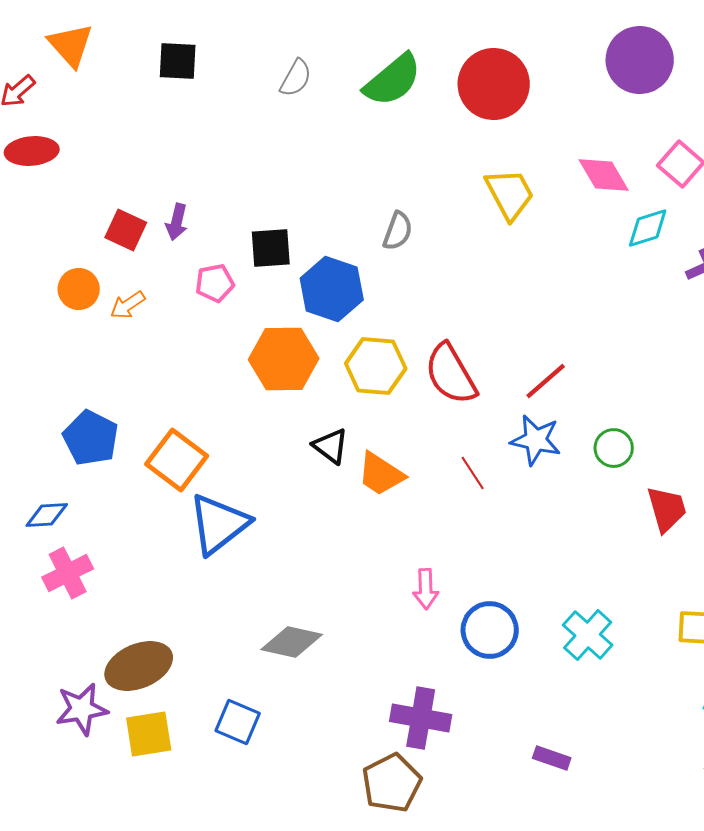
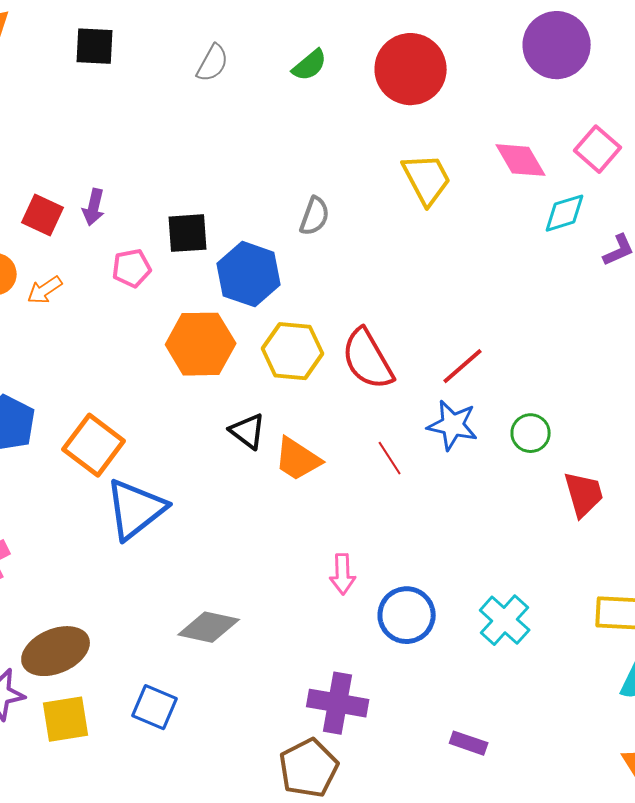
green semicircle: (393, 80) -> (310, 65), size x0.6

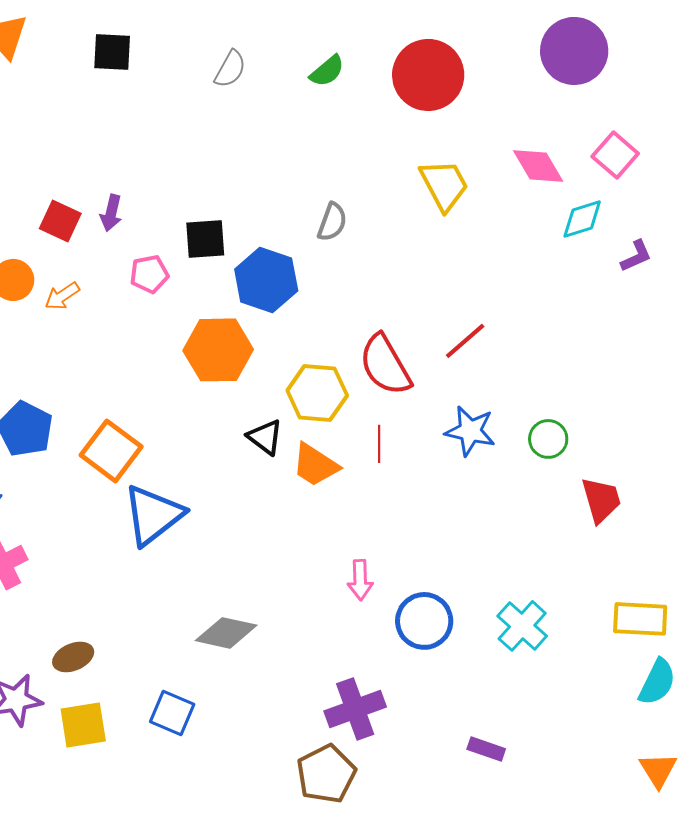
yellow hexagon: (293, 351) -> (317, 393), moved
red line: (463, 366) -> (465, 341), moved
red line: (390, 458) -> (379, 444), moved, turned 33
brown ellipse: (56, 651) -> (73, 657), size x0.6
purple cross: (338, 703) -> (355, 709), turned -30

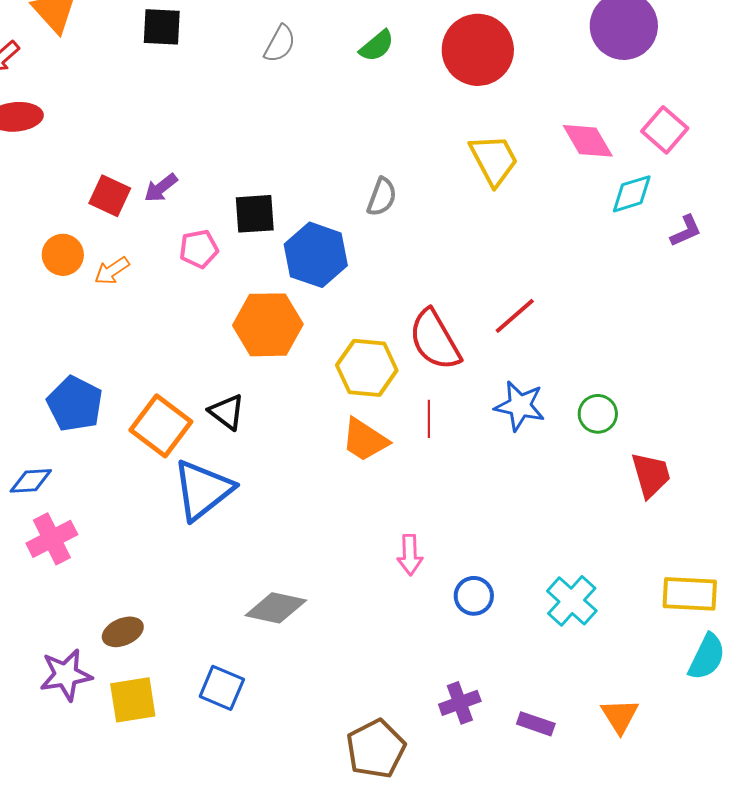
purple arrow: (111, 213) -> (161, 188), turned 39
black triangle: (265, 437) -> (227, 412), moved
blue circle: (424, 621) -> (474, 596), size x0.7
purple cross: (355, 709) -> (460, 703), moved, size x0.7
orange triangle: (658, 770) -> (620, 716), moved

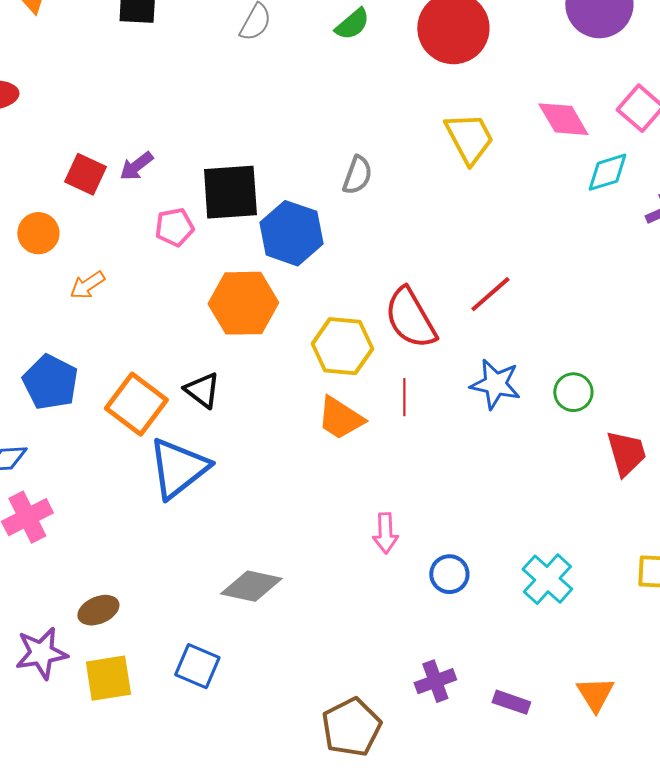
black square: (255, 214) -> (230, 192), size x1.4
orange arrow: (112, 271) -> (87, 285), moved

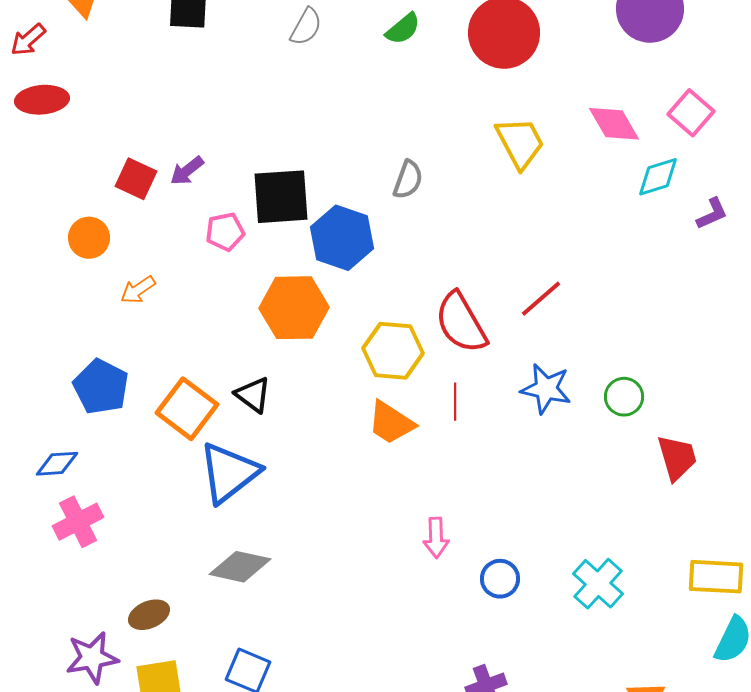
gray diamond: (251, 586) -> (240, 567), moved

